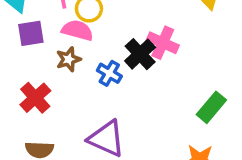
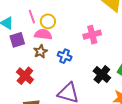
pink cross: (163, 43) -> (92, 35), turned -30
black cross: (140, 54) -> (102, 74), moved

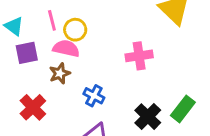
blue cross: (65, 56) -> (94, 96), moved

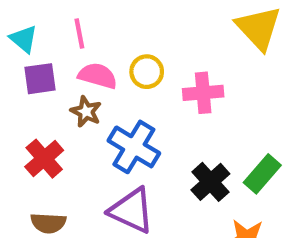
yellow circle: (75, 30) -> (147, 72), moved
brown star: (60, 73) -> (86, 112), turned -30
blue cross: (94, 96) -> (134, 147), size x1.6

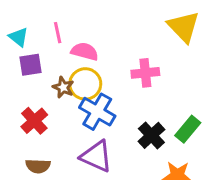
yellow circle: (147, 72) -> (85, 84), moved, size x1.4
pink semicircle: (98, 76) -> (85, 51), moved

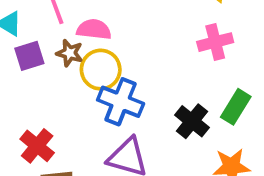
pink cross: (145, 73) -> (215, 42), moved
brown star: (63, 87) -> (70, 53), moved
red cross: (34, 121) -> (37, 146), moved

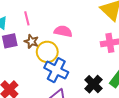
pink semicircle: (94, 29) -> (63, 31), moved

